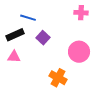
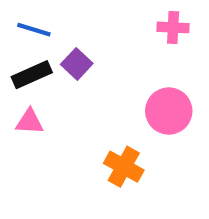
blue line: (28, 18) -> (34, 30), moved
purple square: (43, 38) -> (77, 64), moved

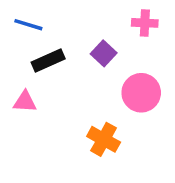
purple square: (77, 64) -> (104, 53), moved
black rectangle: (32, 75) -> (48, 61), moved

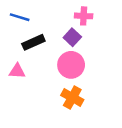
pink cross: (145, 23) -> (84, 16), moved
pink circle: (141, 93) -> (71, 65), moved

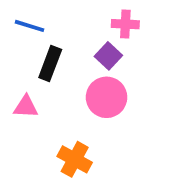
black rectangle: (33, 42) -> (50, 63), turned -45
orange cross: (72, 98) -> (75, 159), moved

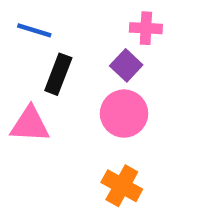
pink triangle: (26, 107) -> (30, 124), size x1.4
orange cross: (75, 159) -> (122, 186), moved

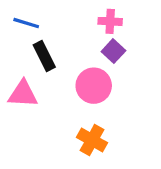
purple square: (126, 65) -> (113, 51), moved
black rectangle: (58, 74) -> (44, 56), turned -48

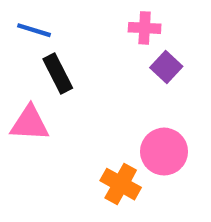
purple square: (113, 51) -> (166, 67), moved
pink circle: (94, 86) -> (164, 152), moved

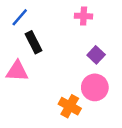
blue line: (34, 30) -> (20, 17), turned -66
purple square: (166, 67) -> (96, 55), moved

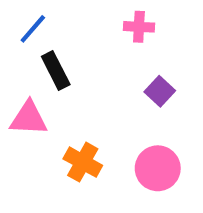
pink circle: (95, 87) -> (158, 168), moved
orange cross: (70, 106) -> (83, 162), moved

